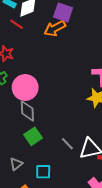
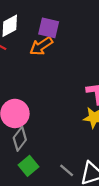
gray diamond: (27, 111) -> (20, 139), turned 45

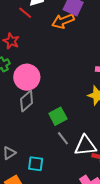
green square: (28, 166) -> (58, 116), moved

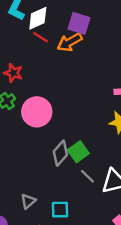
red line: (25, 13) -> (40, 37), moved
gray diamond: (27, 101) -> (60, 153), moved

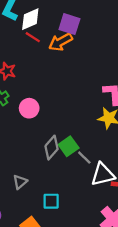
pink circle: (37, 112) -> (29, 108), size x0.7
gray line: (87, 176) -> (84, 158), moved
gray triangle: (28, 201) -> (20, 182), moved

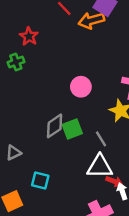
pink circle: (29, 108) -> (81, 87), moved
gray line: (84, 158) -> (101, 139), moved

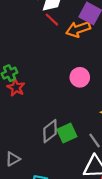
red star: (29, 36) -> (16, 87), moved
pink circle: (81, 87) -> (80, 77), moved

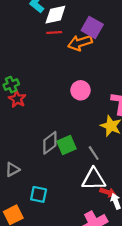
red line: (52, 20) -> (54, 33), turned -48

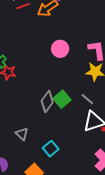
gray triangle: (12, 170) -> (22, 134), turned -32
cyan square: (39, 194) -> (51, 149), turned -35

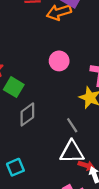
green square: (62, 99) -> (14, 87), moved, turned -36

